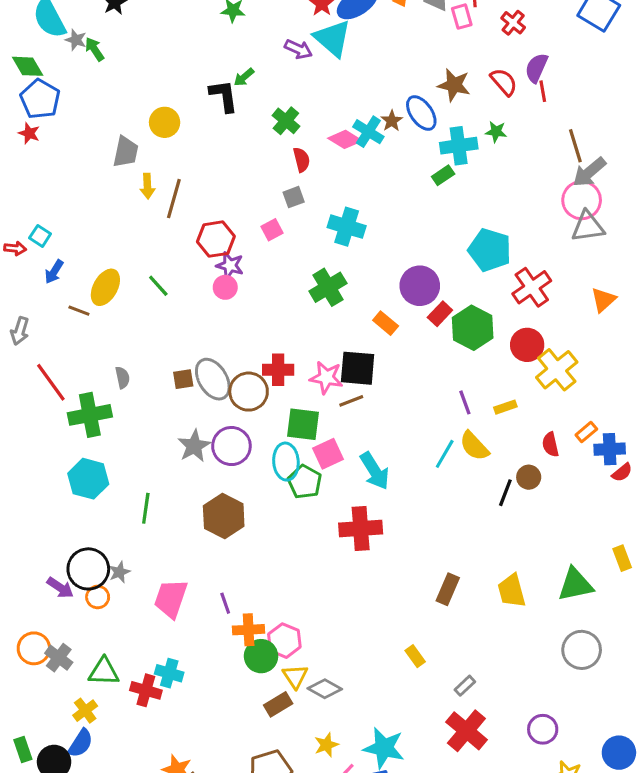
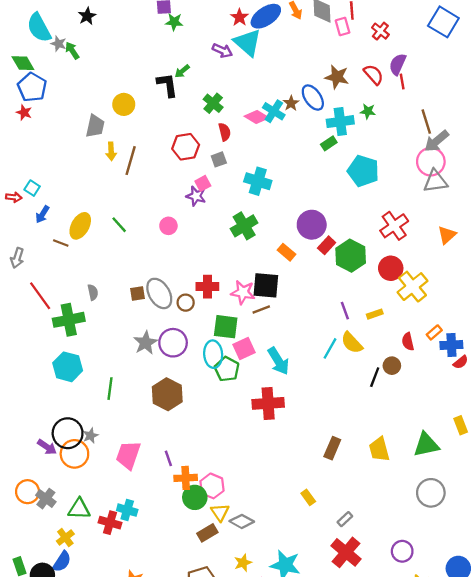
red hexagon: (216, 239) -> (186, 147), moved
cyan pentagon: (490, 250) -> (363, 171), moved
purple star: (230, 266) -> (196, 196), moved
brown circle: (249, 392) -> (186, 303), size x0.6
orange circle: (98, 597) -> (74, 454), size x1.6

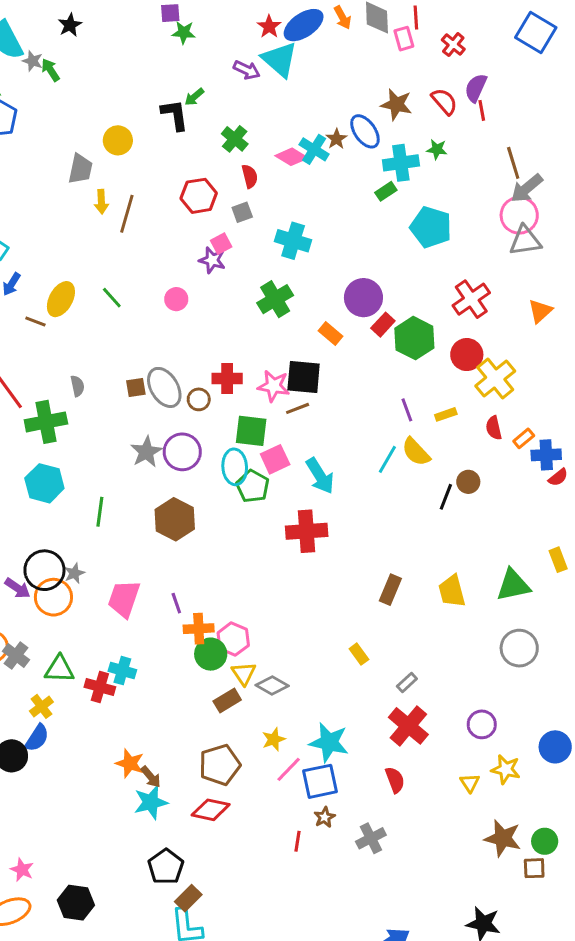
red semicircle: (408, 342) -> (494, 428), moved

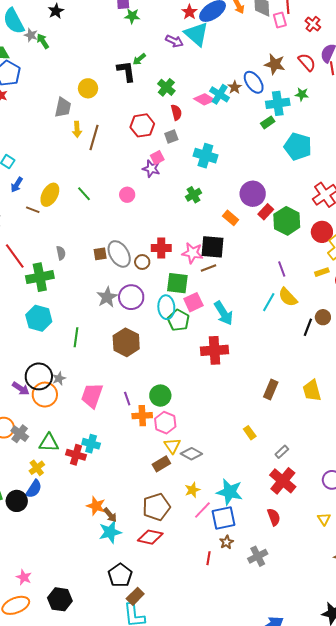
green cross: (275, 299) -> (193, 195), size x0.7
yellow rectangle: (446, 414) -> (322, 272), moved
green circle: (211, 654) -> (160, 396), moved

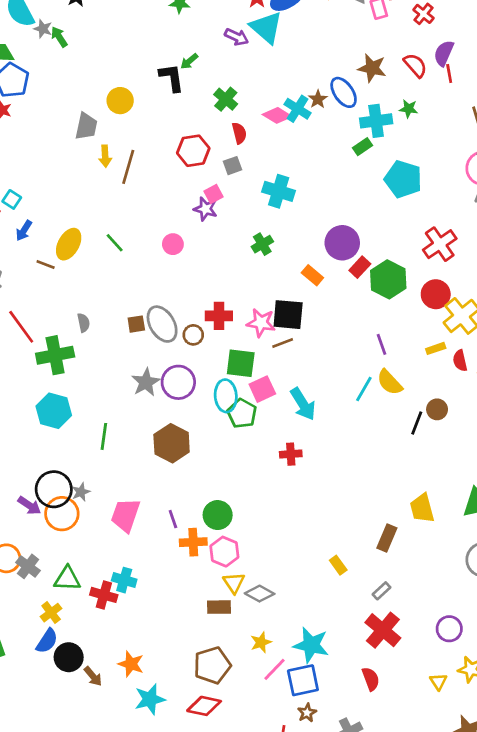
red cross: (215, 350) -> (291, 454), size x0.6
brown rectangle: (271, 390) -> (387, 538), moved
brown rectangle: (161, 464) -> (219, 607), turned 30
black circle: (17, 501) -> (69, 657), moved
brown arrow: (110, 515) -> (93, 676), moved

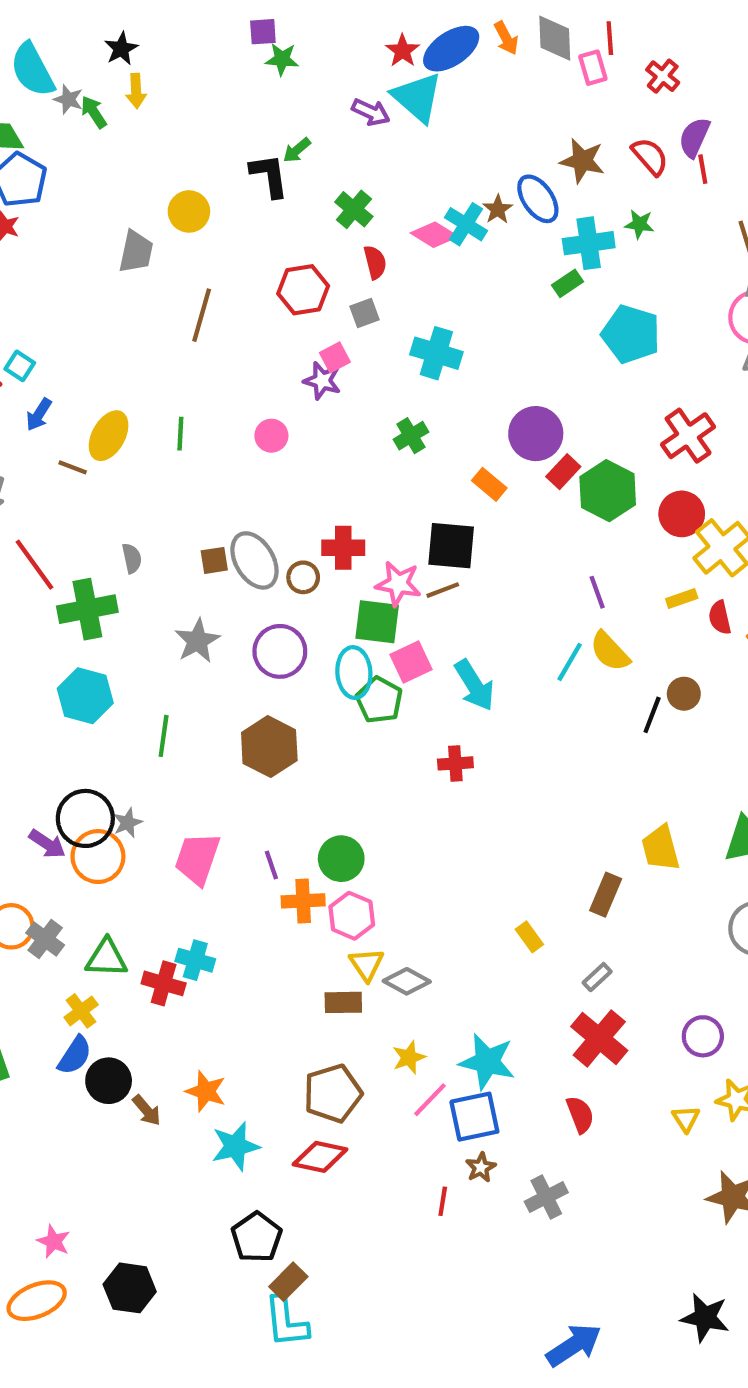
yellow arrow: (105, 156) -> (136, 91), moved
green line: (115, 243) -> (180, 434), turned 45
pink star: (261, 323) -> (398, 584), moved
gray star: (146, 382) -> (197, 641), moved

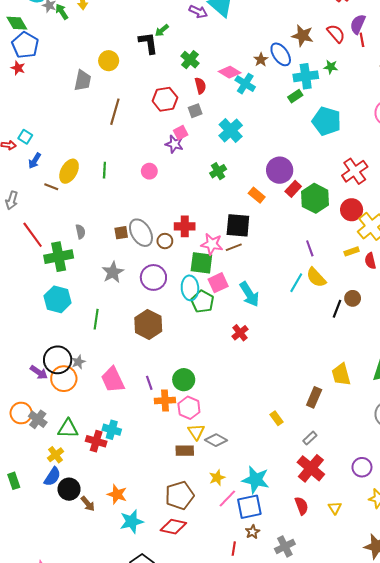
cyan cross: (466, 224) -> (245, 84), moved
cyan cross: (436, 353) -> (231, 131), turned 30
red cross: (455, 763) -> (240, 333), turned -35
pink trapezoid: (197, 859) -> (113, 380), turned -44
yellow triangle: (686, 1119) -> (335, 508), moved

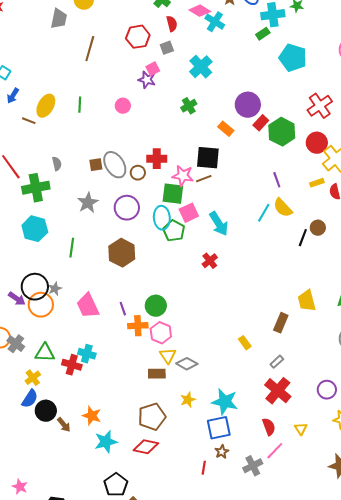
pink line: (227, 499) -> (275, 451), moved

